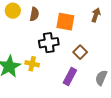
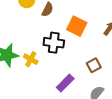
brown square: (80, 52) -> (94, 65), moved

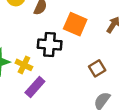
purple rectangle: (65, 83) -> (35, 87), moved

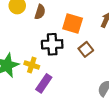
brown square: (97, 68) -> (86, 49), moved

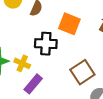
brown square: (86, 49) -> (82, 72), moved, size x1.5

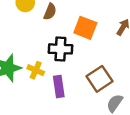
purple rectangle: (33, 84) -> (59, 87), moved, turned -48

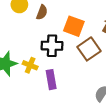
brown square: (100, 79) -> (89, 49), moved

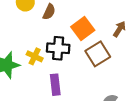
orange square: (74, 26) -> (83, 29), turned 30
yellow cross: (30, 65) -> (35, 56), moved

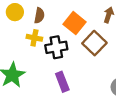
yellow cross: (35, 56) -> (34, 38), moved

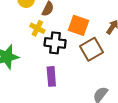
orange square: (75, 23) -> (78, 25), turned -36

